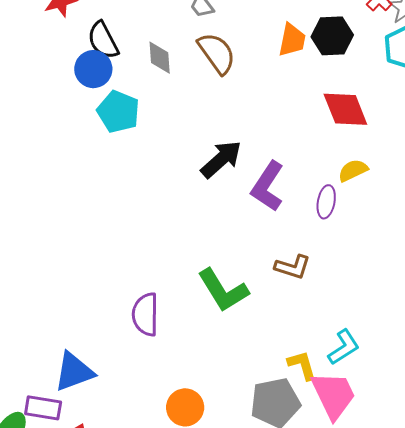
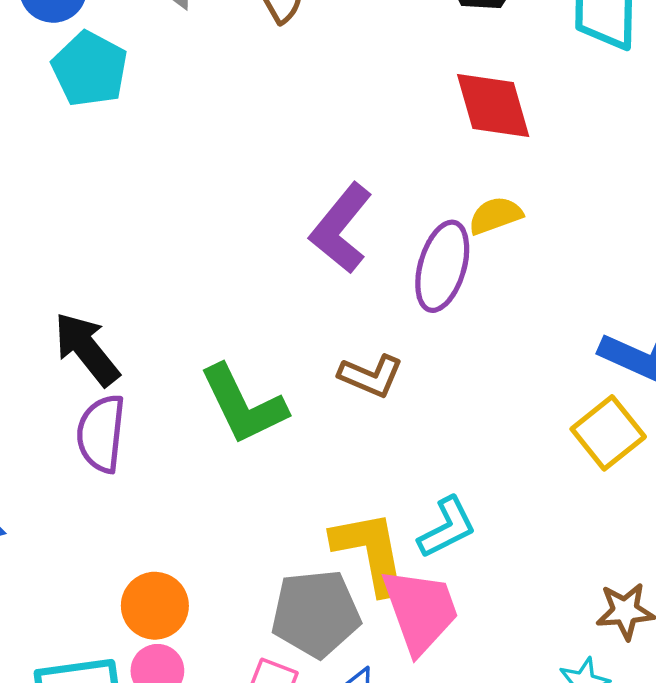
black arrow: (221, 159) -> (87, 349), moved, turned -93
purple ellipse: (326, 202) -> (442, 266), size x1.5
yellow L-shape: (302, 365) -> (370, 552), size x1.6

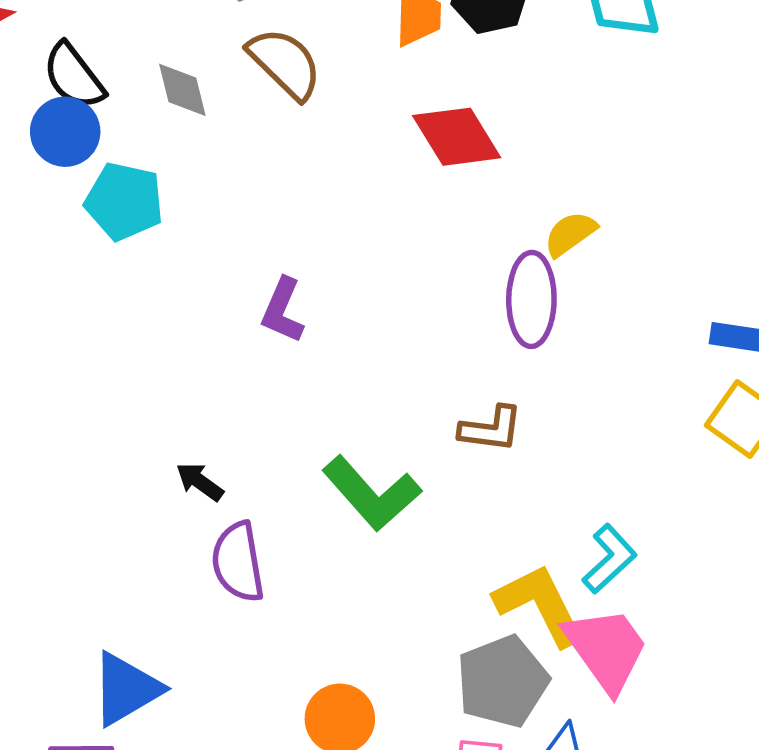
red diamond: (493, 106) -> (457, 137), moved
purple L-shape: (341, 228) -> (283, 310), moved, size x0.7
black arrow: (87, 349) -> (200, 482), size x0.6

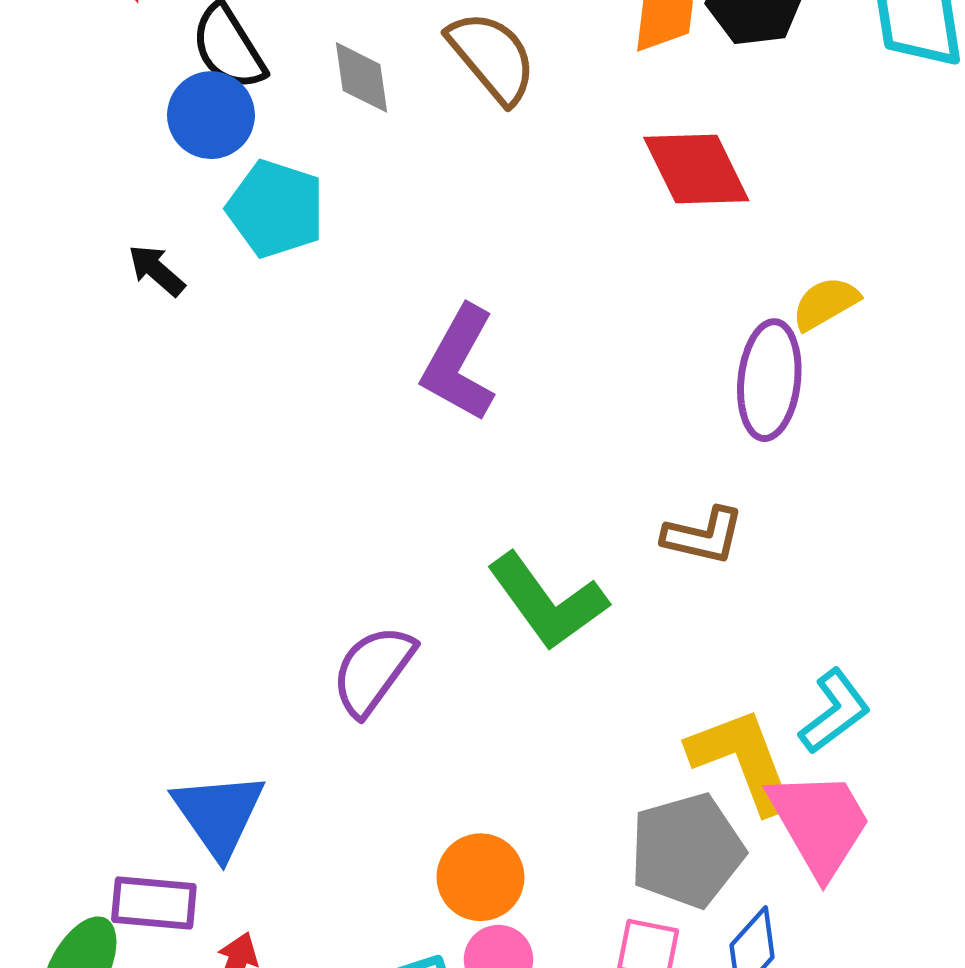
purple L-shape: (283, 310) -> (459, 363), size x1.4
black arrow: (200, 482) -> (157, 270), moved
purple semicircle: (238, 562) -> (373, 670), turned 40
blue triangle: (126, 689) -> (219, 814), turned -40

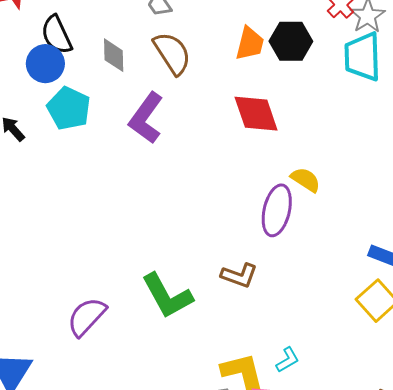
yellow semicircle: (825, 303) -> (306, 180), turned 56
purple L-shape: (459, 363) -> (146, 118), moved
cyan L-shape: (835, 712) -> (288, 360), size x0.7

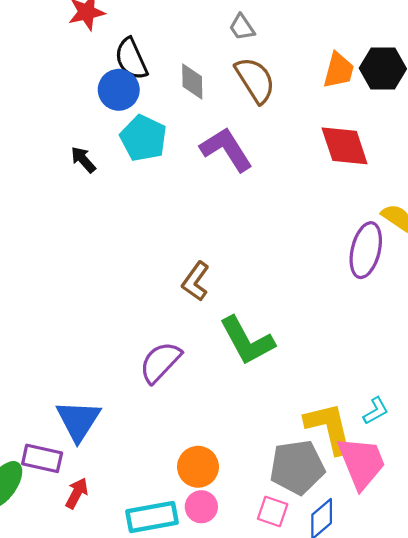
purple L-shape: (146, 118) -> (226, 149), turned 111
brown L-shape: (239, 275) -> (196, 281), moved, turned 105

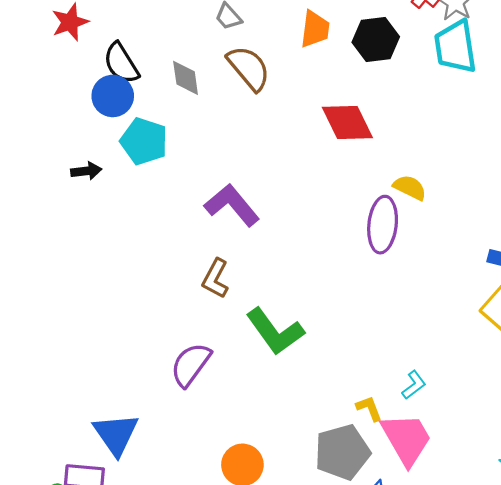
orange trapezoid: (339, 70) -> (315, 29), moved
purple L-shape: (226, 149) -> (232, 205), moved
black arrow: (83, 160) -> (86, 171), turned 132
yellow L-shape: (329, 428) -> (369, 408), size x0.5

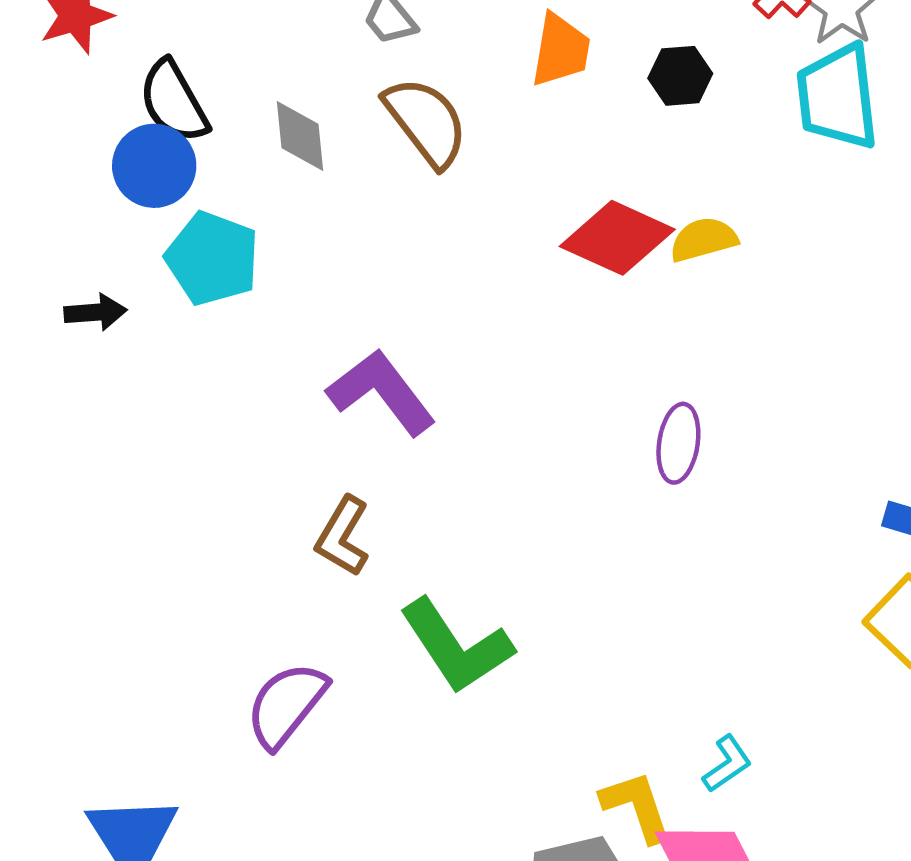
black hexagon: (376, 40) -> (680, 76), size x0.7
red diamond: (347, 122) -> (617, 238), turned -42
yellow semicircle: (410, 188) -> (704, 239), moved, turned -44
purple ellipse: (383, 225) -> (678, 443), size x0.7
yellow L-shape: (369, 408) -> (637, 806), size x1.4

